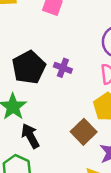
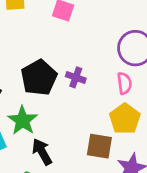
brown square: (84, 132) -> (99, 146), turned -35

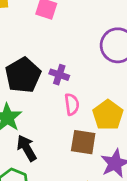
pink semicircle: (124, 83) -> (72, 104), moved

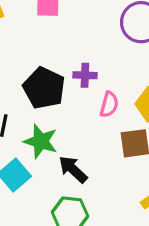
pink semicircle: (72, 104) -> (109, 104), turned 40

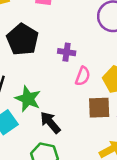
black pentagon: (44, 88) -> (22, 39), moved

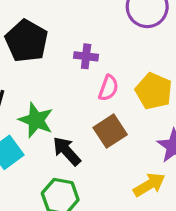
brown square: (99, 108) -> (110, 131), moved, turned -30

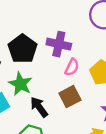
black pentagon: (27, 41) -> (22, 49), moved
purple cross: (86, 56) -> (59, 44), size x1.5

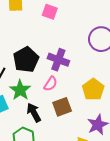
pink semicircle: (72, 67) -> (51, 84), moved

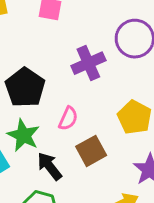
purple cross: (58, 60) -> (88, 63), moved, turned -35

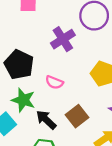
pink semicircle: (68, 119) -> (54, 82), turned 96
brown square: (91, 151) -> (77, 116), moved

